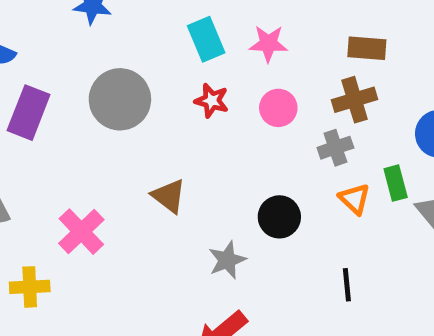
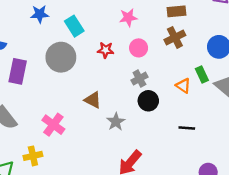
cyan rectangle: (206, 39) -> (74, 26), moved
gray cross: (335, 148) -> (139, 79), moved
gray star: (227, 260) -> (116, 122), moved
black line: (347, 285) -> (187, 128), turned -70

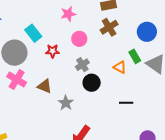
cyan rectangle: (74, 26) -> (33, 33), moved
red star: (106, 50) -> (53, 51), moved
pink cross: (53, 125) -> (17, 80), moved

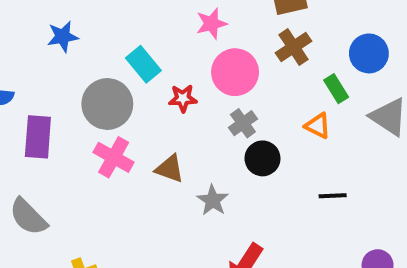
pink circle: (79, 39) -> (235, 72), size x1.5
green rectangle: (135, 56) -> (336, 89), moved

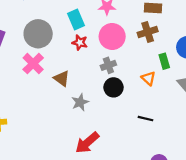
cyan rectangle: (143, 64) -> (76, 19), moved

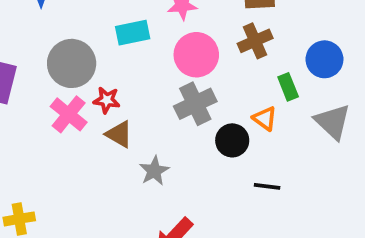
cyan rectangle: (76, 19) -> (133, 33), turned -72
red star: (80, 42) -> (107, 100), moved
gray cross: (108, 65) -> (195, 104), size x1.5
black circle: (113, 87) -> (232, 140), moved

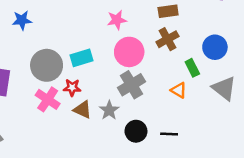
cyan rectangle: (133, 33) -> (81, 58), moved
black circle: (232, 140) -> (136, 131), moved
gray star: (154, 171) -> (109, 110), moved
black line: (267, 186) -> (169, 134), moved

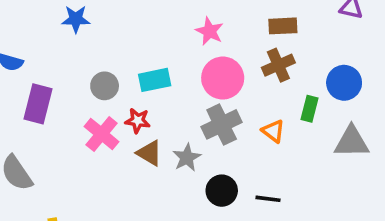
pink star: (117, 20) -> (210, 31), turned 30
gray circle: (47, 65) -> (105, 86), size x0.6
green rectangle: (192, 68) -> (309, 109), turned 36
gray triangle: (224, 88) -> (352, 142), turned -44
orange triangle: (179, 90) -> (273, 131), moved

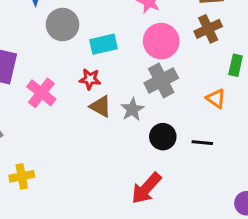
gray circle: (105, 86) -> (62, 25), moved, size x1.4
orange triangle: (273, 131) -> (216, 99), moved
pink cross: (102, 134) -> (41, 93), moved

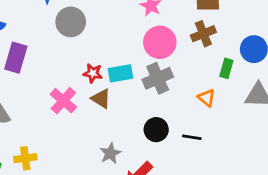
cyan rectangle: (103, 44) -> (121, 73), moved
pink cross: (41, 93) -> (63, 101), moved
gray star: (132, 109) -> (110, 153), moved

